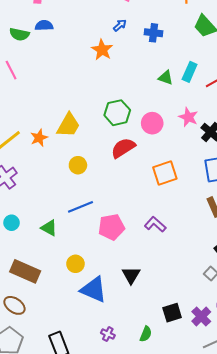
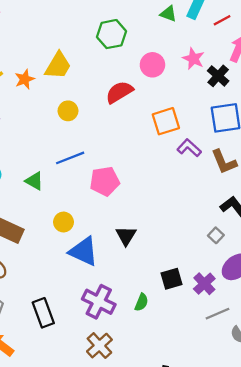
green hexagon: (117, 113) -> (111, 34), moved
purple L-shape: (155, 224) -> (189, 148), moved
purple cross: (108, 334) -> (99, 302), size x2.0

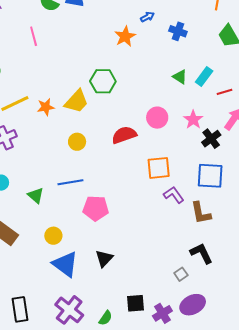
green hexagon: (111, 34) -> (103, 81), moved

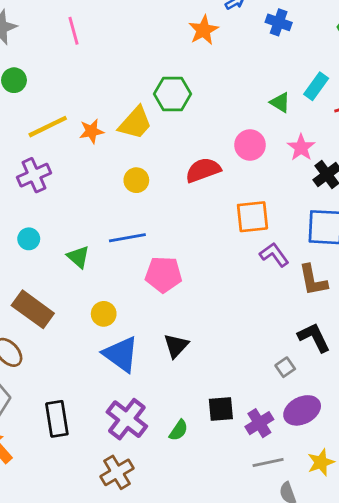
green triangle: (180, 77) -> (280, 102), moved

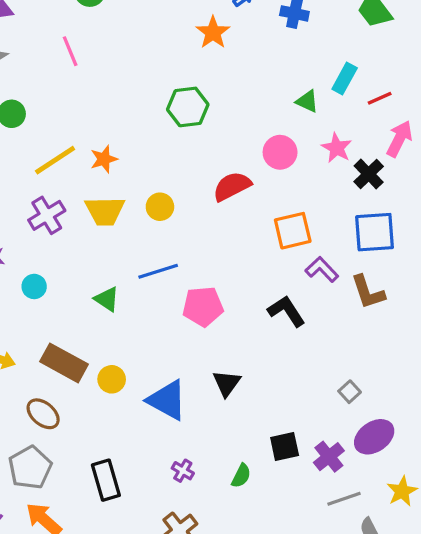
yellow trapezoid: (135, 123) -> (105, 211), moved, turned 54
cyan circle: (29, 239) -> (34, 286), moved
yellow circle: (104, 314) -> (112, 379), moved
black L-shape: (314, 337) -> (286, 311), moved
purple cross: (127, 419) -> (183, 471), size x0.5

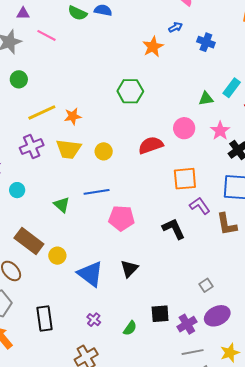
pink line: (70, 51) -> (46, 35), moved, turned -48
green triangle: (307, 101) -> (206, 99), turned -42

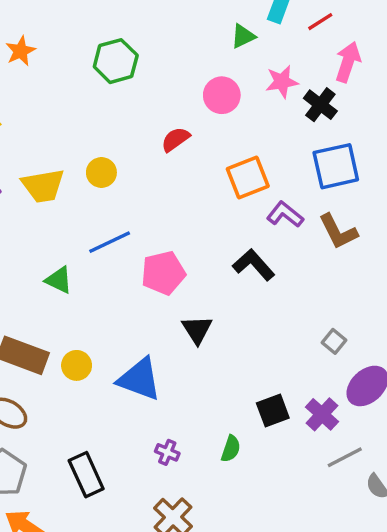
orange star: (73, 116) -> (20, 51), moved
pink star: (220, 131) -> (282, 82), turned -30
red semicircle: (151, 145) -> (176, 139), size x0.7
black triangle: (129, 269) -> (197, 330), moved

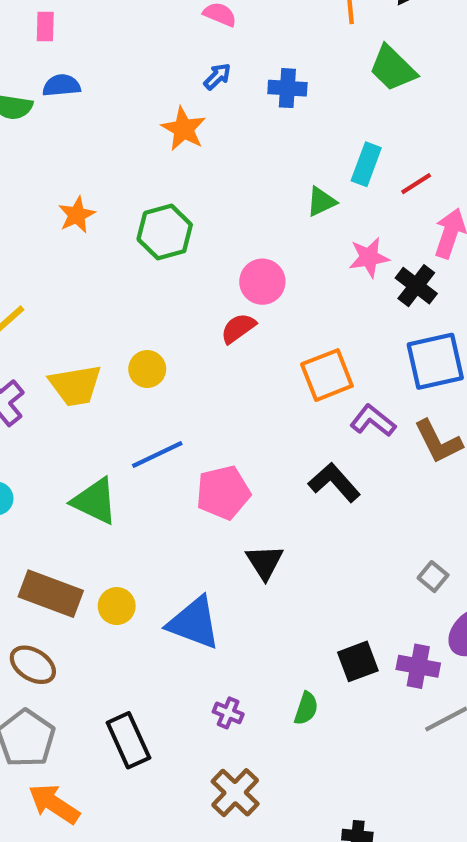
orange star: (20, 51) -> (77, 215), moved
pink circle: (222, 95) -> (262, 282), moved
green triangle: (59, 280) -> (95, 501), size x1.4
purple cross: (322, 414) -> (418, 666), turned -32

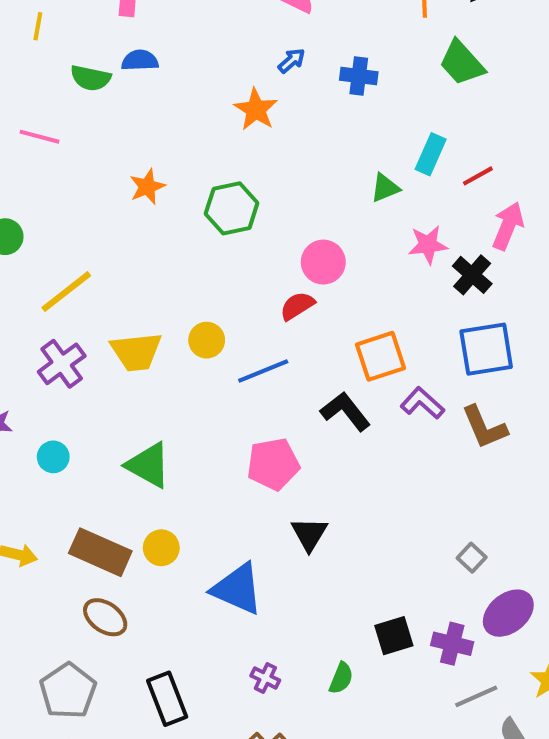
blue line: (157, 455) -> (263, 371), moved
black L-shape: (334, 482) -> (345, 411), moved
yellow circle: (117, 606) -> (161, 548), moved
brown ellipse: (33, 665) -> (105, 617), moved

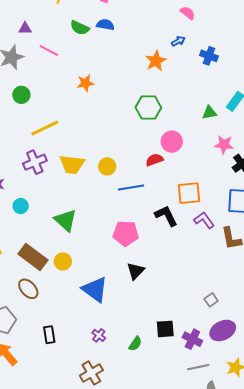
orange star: (147, 187) -> (85, 83), moved
green hexagon: (232, 208) -> (148, 108), moved
black rectangle: (167, 699) -> (49, 335), size x0.7

